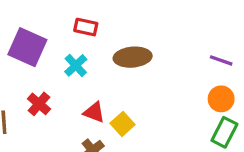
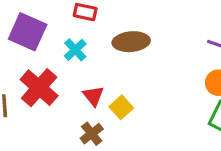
red cross: (39, 104) -> (39, 88), size x1.6
red triangle: (94, 112) -> (93, 96), turned 30

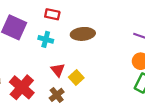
cyan cross: (75, 50) -> (46, 39), turned -32
red cross: (39, 88) -> (22, 87), moved

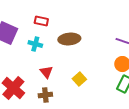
yellow square: (76, 78) -> (79, 79), moved
brown cross: (57, 95) -> (45, 95), turned 32

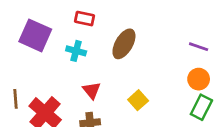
brown ellipse: (69, 39) -> (124, 44), turned -55

